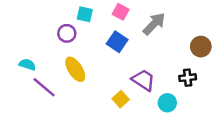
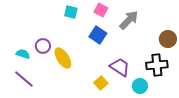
purple circle: (67, 33) -> (43, 46), moved
black cross: (188, 78) -> (157, 65), size x1.5
purple line: (44, 87) -> (24, 79), moved

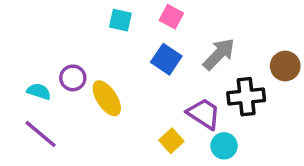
gray arrow: (129, 20) -> (219, 54), moved
black cross: (157, 65) -> (246, 97), moved
cyan circle: (140, 86) -> (224, 146), moved

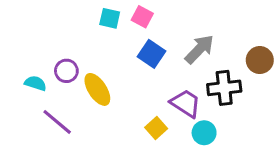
pink square: (171, 17) -> (142, 17), moved
purple line: (41, 134) -> (57, 122), moved

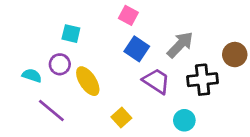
cyan square: (110, 18) -> (71, 34), moved
purple trapezoid: (186, 103) -> (156, 81), moved
yellow square: (156, 128) -> (121, 117), moved

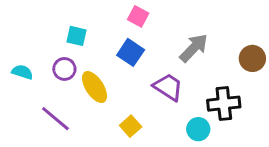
blue square: (137, 49) -> (131, 52), moved
cyan semicircle: (32, 75) -> (22, 72), moved
black cross: (203, 80) -> (224, 104), moved

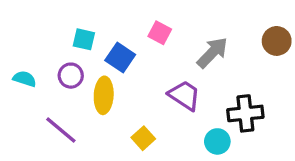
pink square: (138, 16) -> (160, 33), moved
blue square: (131, 52) -> (120, 57), moved
brown circle: (252, 58) -> (277, 41), moved
yellow ellipse: (95, 87) -> (104, 95), turned 36

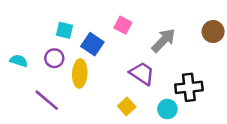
yellow square: (143, 138) -> (127, 106), moved

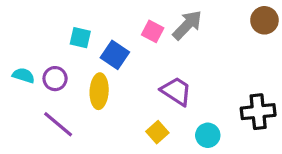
brown circle: (213, 32) -> (264, 20), moved
gray arrow: (164, 40) -> (187, 25), moved
purple circle: (54, 58) -> (55, 79), moved
black cross: (189, 87) -> (258, 112), moved

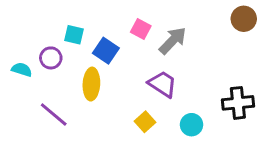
gray arrow: (187, 25) -> (173, 41), moved
purple circle: (55, 79) -> (51, 58), moved

